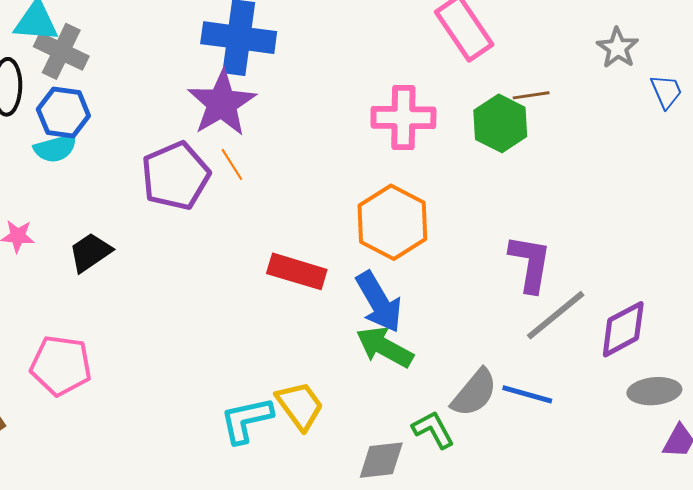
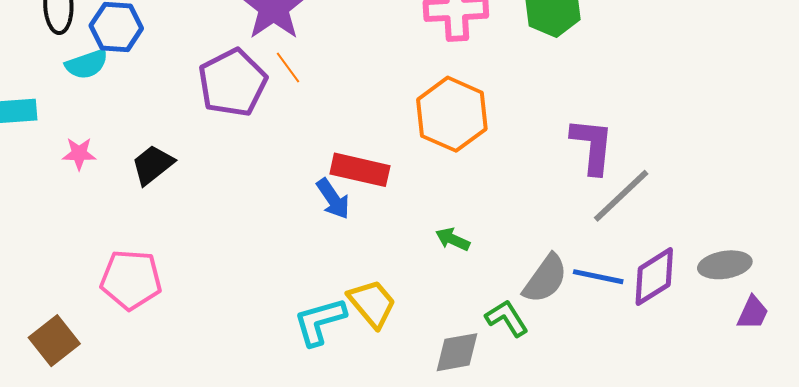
cyan semicircle: (55, 148) -> (87, 64), moved
blue arrow: (379, 302) -> (333, 199), moved, size x0.7
purple diamond: (623, 329) -> (654, 277), moved
green arrow: (385, 347) -> (453, 239), size x0.6

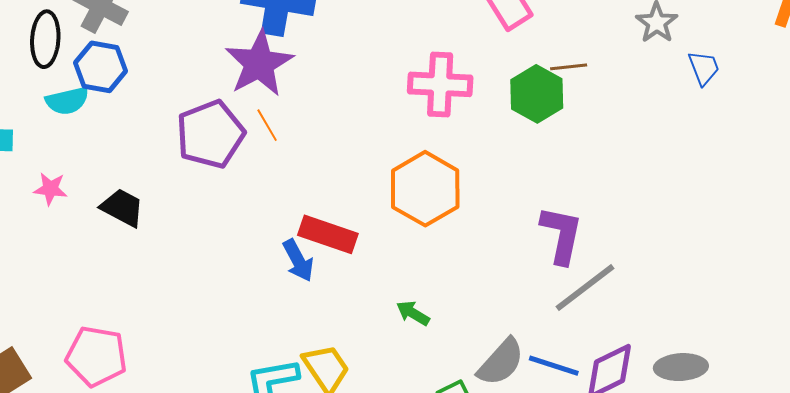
black trapezoid: (153, 165) -> (122, 208), turned 60
pink pentagon: (131, 280) -> (96, 356), moved

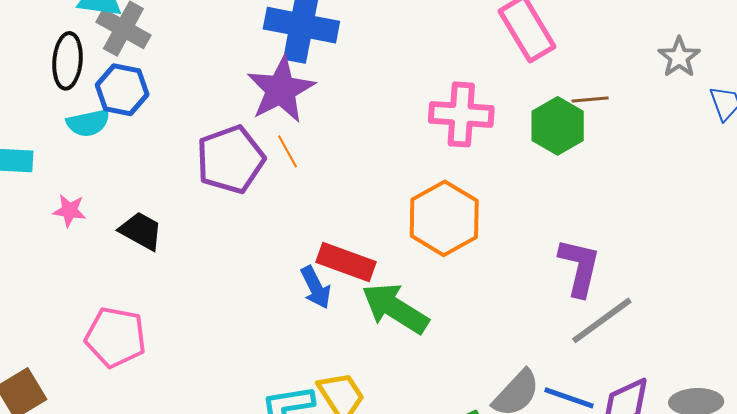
green arrow: (413, 313) -> (395, 308), moved, size x2.0
pink pentagon: (96, 356) -> (116, 337), moved

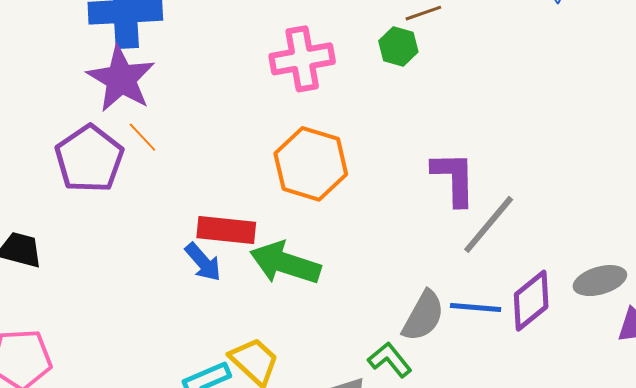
green hexagon: (558, 126) -> (398, 46), size x0.7

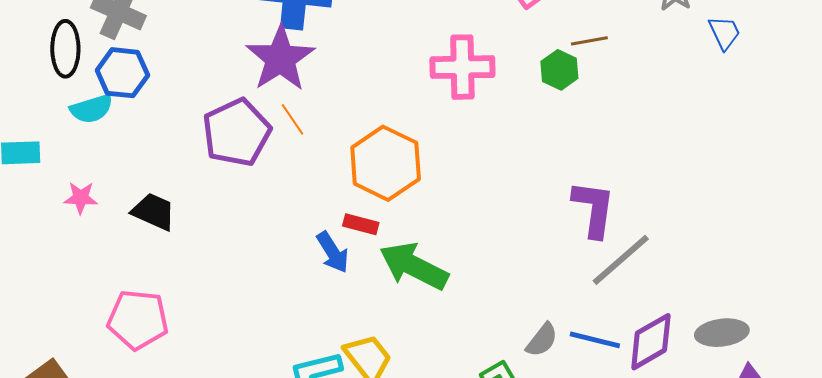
orange hexagon: (311, 164) -> (386, 163), moved
red rectangle: (226, 230) -> (361, 224), size x0.6
gray semicircle: (423, 316) -> (542, 340), size x0.7

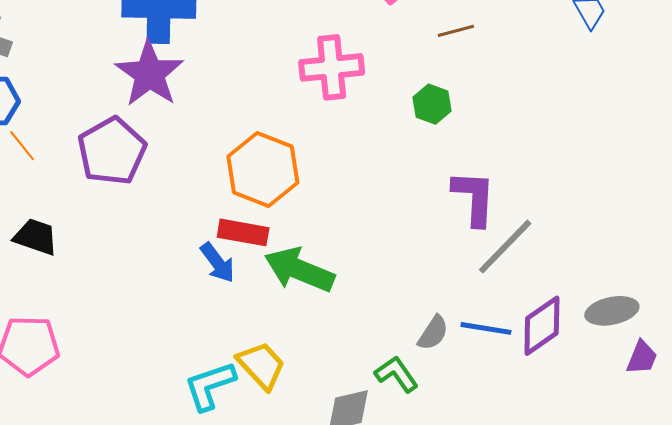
green hexagon: (559, 70) -> (432, 104), moved
orange line: (293, 119) -> (22, 146), moved
red rectangle: (361, 224) -> (243, 232), size x1.4

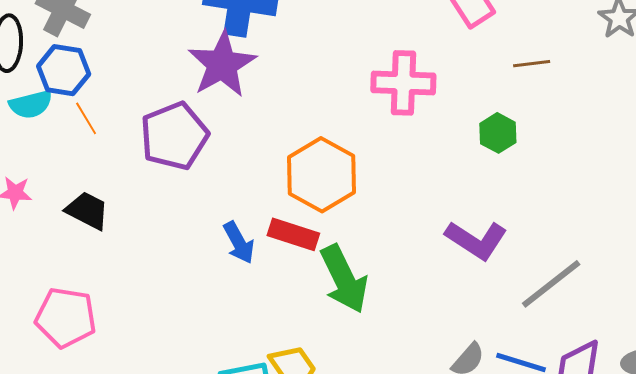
purple L-shape: (474, 198) -> (476, 240), moved, turned 112
blue arrow: (217, 263) -> (239, 243), moved
green arrow: (299, 270) -> (344, 279), turned -146

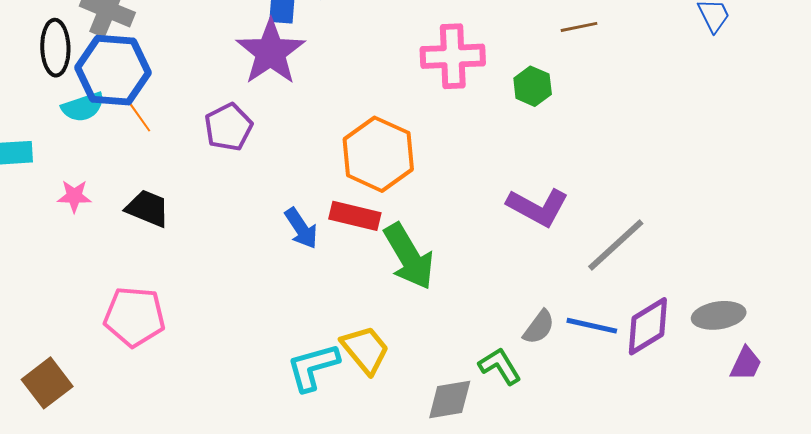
blue hexagon: (64, 70) -> (113, 70), size x1.4
green hexagon: (498, 133) -> (533, 86), moved
purple pentagon: (174, 136) -> (229, 127), size x0.7

